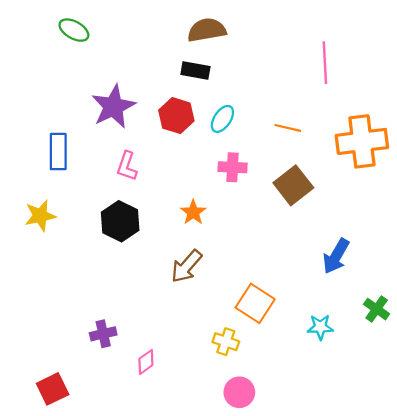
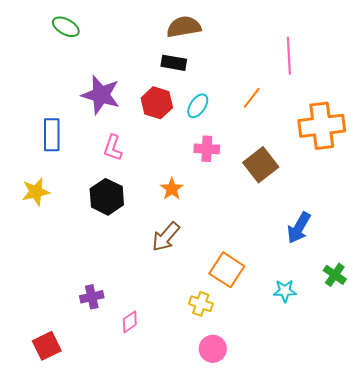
purple star: (113, 107) -> (101, 95), turned -30
orange line: (288, 128) -> (252, 98), moved, turned -65

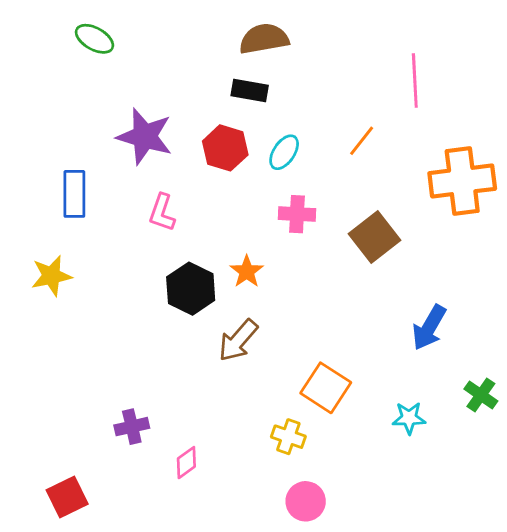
black hexagon: (107, 197) -> (191, 289), moved

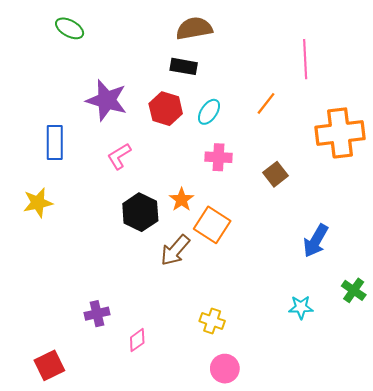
pink L-shape: (162, 213) -> (119, 156), turned 40
brown square: (375, 237) -> (276, 174), size x0.7
orange square: (326, 388) -> (212, 225), moved

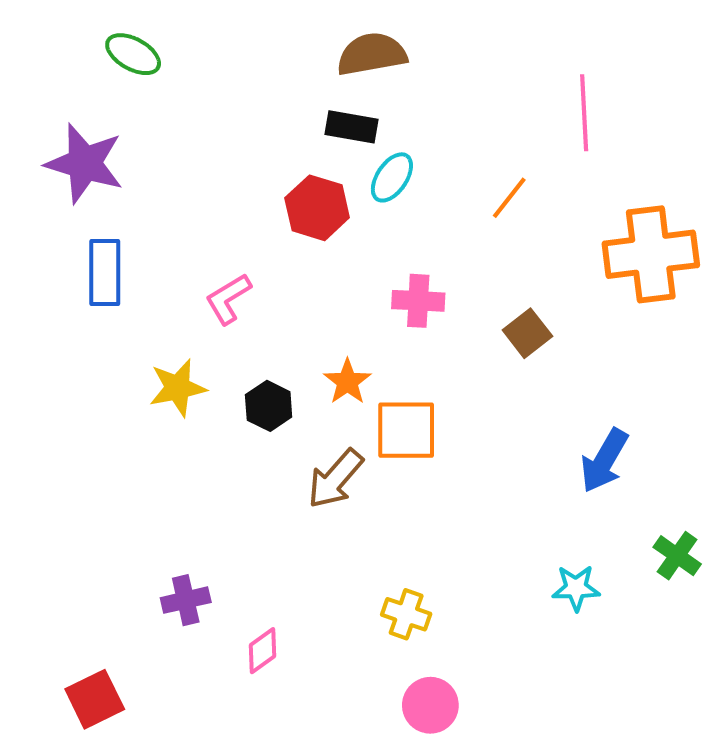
purple star: (107, 100) -> (85, 163), moved
cyan ellipse: (209, 112) -> (392, 177), moved
yellow star: (38, 203) -> (178, 388), moved
black hexagon: (140, 212) -> (269, 406), size x0.7
orange square: (212, 225) -> (406, 430), turned -33

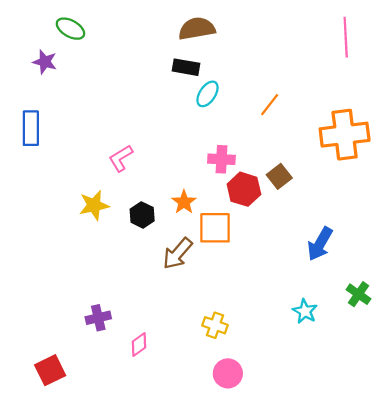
pink line: (584, 113) -> (346, 37), moved
purple star: (85, 163) -> (45, 62), moved, size x0.6
red hexagon: (317, 208) -> (244, 189), moved
blue rectangle: (105, 273) -> (31, 128), moved
cyan star: (576, 588) -> (305, 311), turned 30

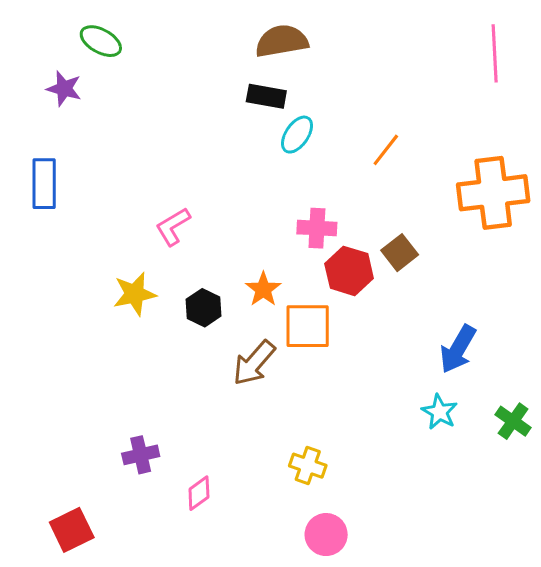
cyan star: (305, 311) -> (439, 412), moved

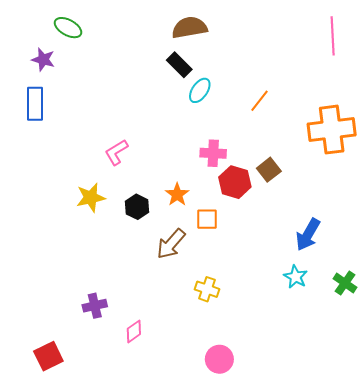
black rectangle: (266, 96) -> (179, 65), turned 35
blue rectangle: (44, 184) -> (35, 104), moved
orange square: (308, 326) -> (207, 219), size x0.7
yellow cross: (308, 466) -> (207, 289), moved

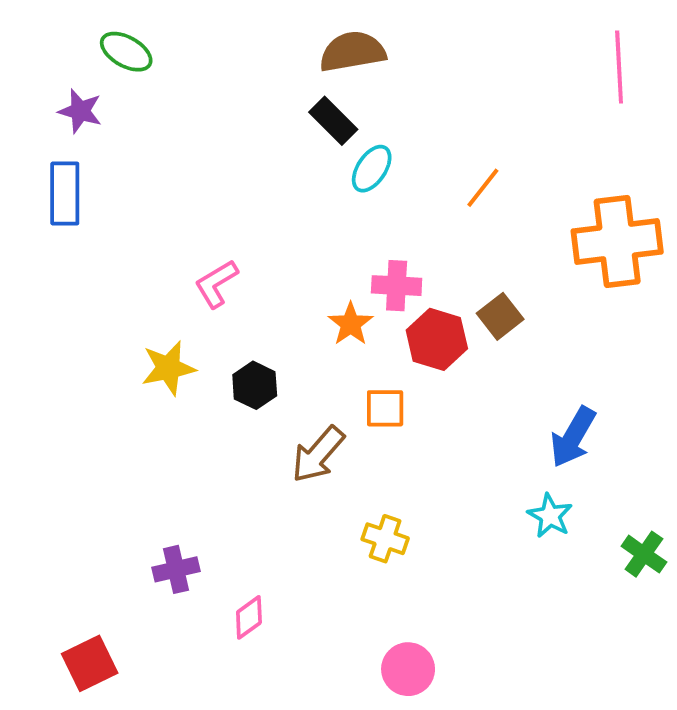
orange star: (177, 194) -> (351, 324), moved
green cross: (345, 283) -> (644, 554), moved

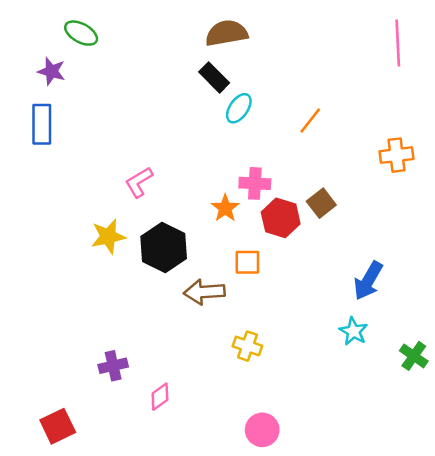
orange cross: (617, 241) -> (397, 155), size x0.6
black hexagon: (255, 385) -> (164, 247), size x1.6
brown arrow: (318, 454) -> (204, 292), turned 45

